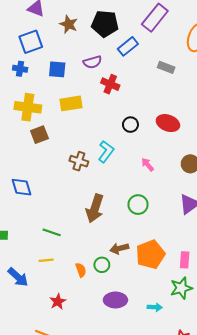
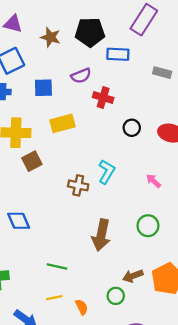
blue rectangle: (128, 46) -> (118, 54), turned 48
black circle: (130, 125) -> (132, 128), moved
orange semicircle: (81, 270) -> (82, 307), moved

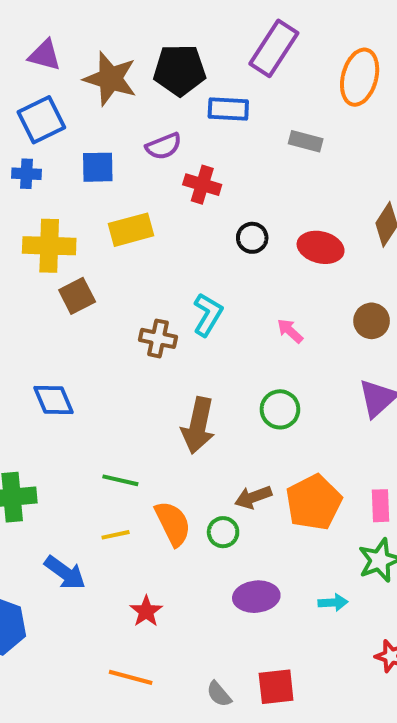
brown star: (50, 37) -> (110, 79), size x1.5
orange semicircle: (82, 307) -> (173, 524), moved, size x1.6

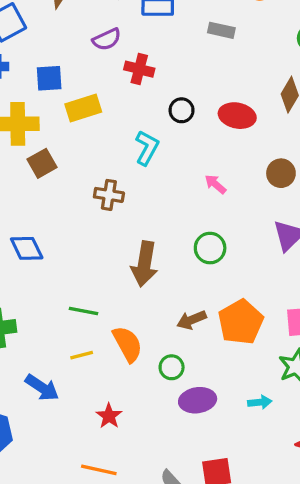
blue square: (98, 167) -> (49, 78), moved
cyan L-shape: (208, 315) -> (147, 148), moved
green circle: (223, 532) -> (172, 367), moved

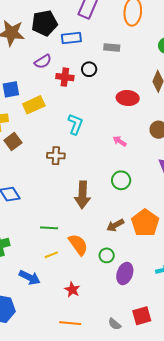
black circle: (182, 110) -> (89, 69), moved
purple ellipse: (198, 400) -> (125, 273), turned -55

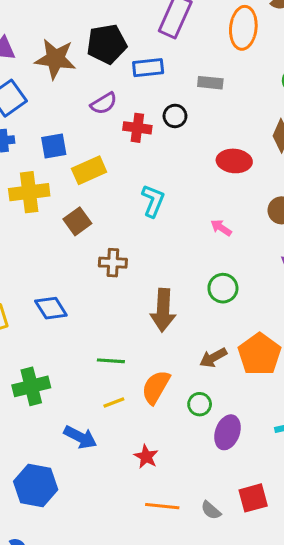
brown square: (13, 141) -> (77, 221), moved
brown cross: (56, 156) -> (113, 263), moved
orange semicircle: (78, 245) -> (156, 387), turned -115
orange line: (70, 323) -> (162, 506), moved

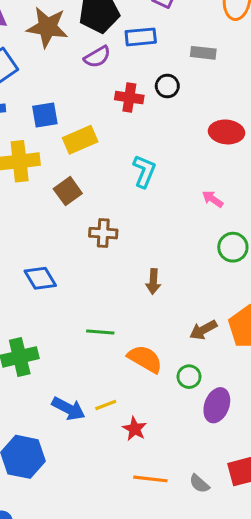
purple semicircle: (104, 103) -> (97, 57), moved
green circle: (223, 288) -> (233, 247), moved
brown arrow: (163, 310) -> (153, 281), size x0.6
orange semicircle: (156, 387) -> (145, 359), turned 90
yellow line: (114, 402) -> (106, 405), moved

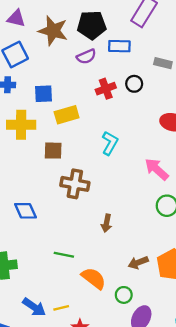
red cross: (129, 98) -> (106, 89), turned -36
brown square: (68, 191) -> (53, 151), turned 30
pink arrow: (213, 199) -> (157, 169), size x1.6
brown cross: (103, 233) -> (75, 184), size x1.4

